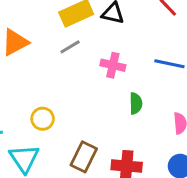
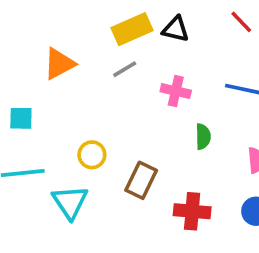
brown rectangle: (84, 157) -> (141, 180), moved

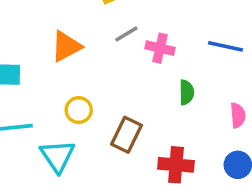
orange triangle: (59, 64) -> (66, 46), moved
gray line: (125, 69) -> (126, 34), moved

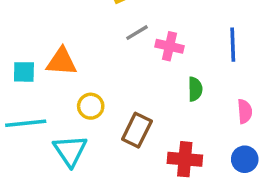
orange triangle: (66, 46) -> (62, 62), moved, turned 32
blue line: (225, 46) -> (233, 45), turned 76

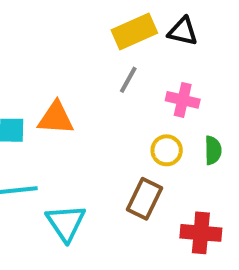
gray line: (137, 33) -> (128, 80), moved, turned -30
yellow circle: (91, 106) -> (167, 150), moved

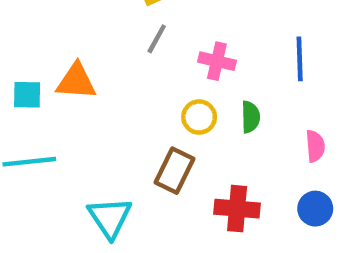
cyan triangle: (66, 223) -> (110, 218), moved

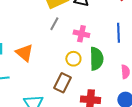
orange triangle: (76, 81) -> (24, 53), moved, turned 36
green semicircle: (250, 117) -> (96, 59), size x1.6

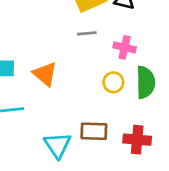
gray line: (54, 24) -> (87, 33), turned 56
brown rectangle: (62, 83) -> (94, 131), moved, turned 66

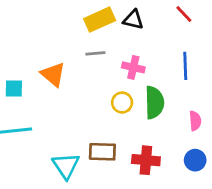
orange triangle: (45, 74) -> (53, 74), moved

